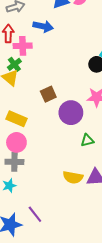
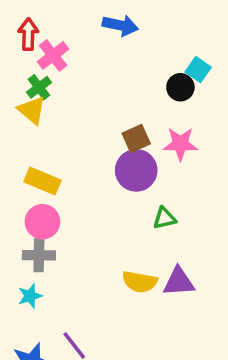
blue arrow: (43, 26) -> (120, 25), moved
pink cross: (23, 46) -> (53, 55), turned -36
brown square: (48, 94) -> (136, 139), moved

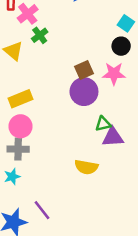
green cross: (39, 87) -> (40, 35), moved
black circle: (180, 87) -> (121, 46), moved
yellow rectangle: (42, 181) -> (20, 99), turned -45
purple triangle: (179, 282) -> (113, 137), moved

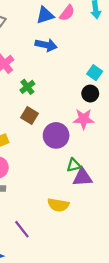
green cross: (40, 35) -> (27, 87), moved
brown square: (84, 70) -> (30, 116), moved, turned -35
purple line: (42, 210) -> (22, 229), moved

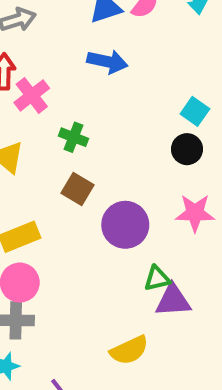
green cross: (27, 87) -> (74, 137), turned -32
pink star: (84, 119) -> (195, 213), moved
yellow semicircle: (58, 205) -> (129, 350), turned -35

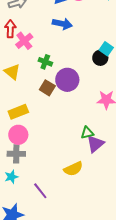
black circle: (187, 149) -> (100, 58), moved
purple circle: (125, 225) -> (67, 80), moved
purple triangle: (173, 300) -> (95, 144), turned -36

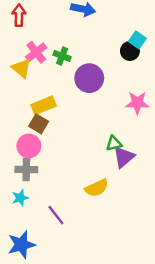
pink cross: (24, 41) -> (36, 52), moved
brown square: (47, 88) -> (39, 124), moved
yellow rectangle: (18, 112) -> (44, 105), moved

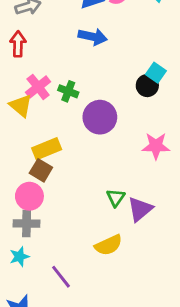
green triangle: (114, 144) -> (116, 198), moved, turned -42

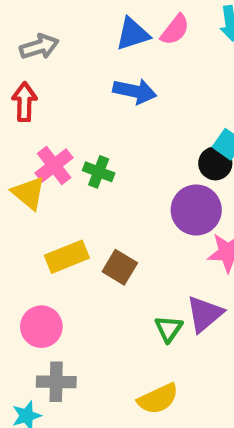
purple circle: (100, 117) -> (196, 210), moved
brown square: (41, 170) -> (120, 267), moved
purple triangle: (140, 209) -> (205, 314), moved
gray cross: (27, 224) -> (56, 382), moved

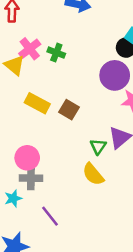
yellow rectangle: (67, 257) -> (37, 103), turned 50
pink circle: (41, 327) -> (27, 158), moved
yellow semicircle: (158, 399) -> (93, 174), moved, turned 75

